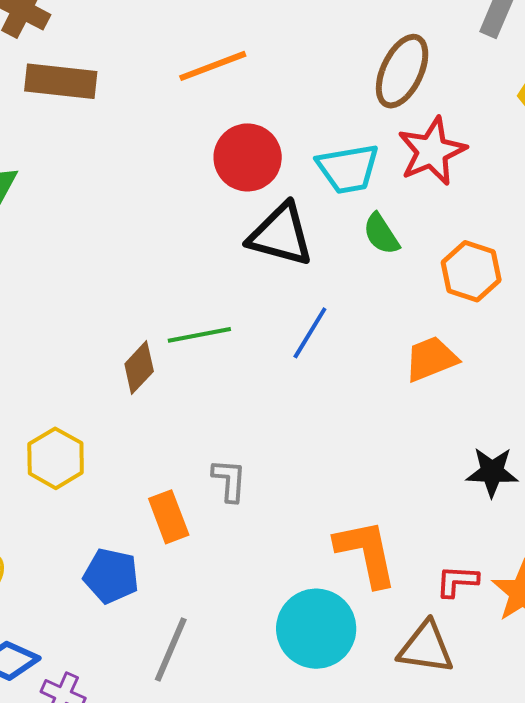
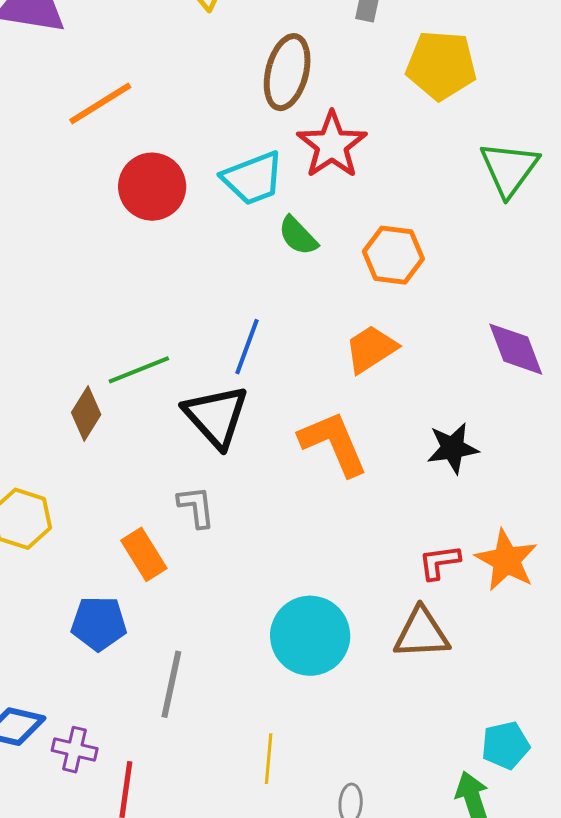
black triangle: (281, 235) -> (216, 416), moved, turned 44
orange L-shape: (366, 553) -> (333, 443), moved

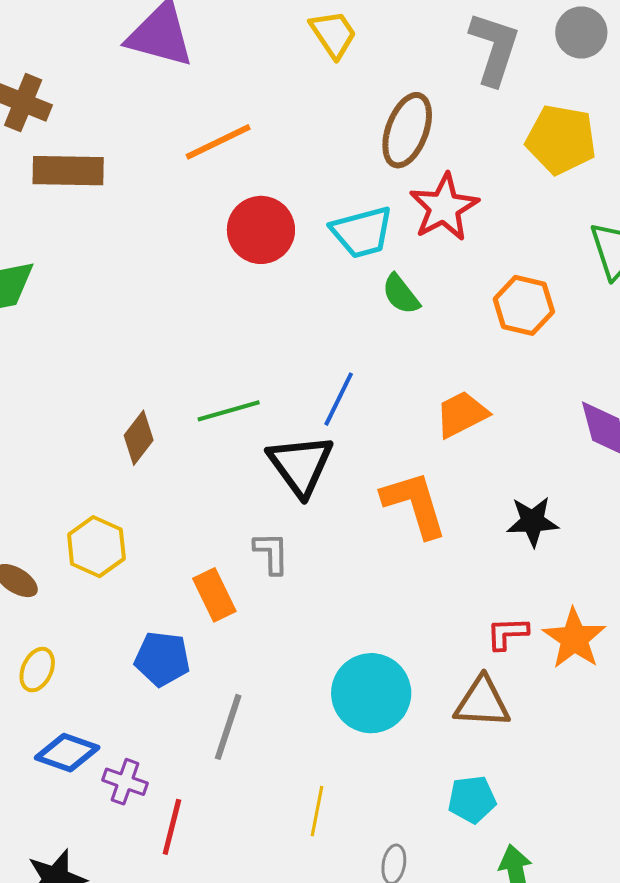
orange hexagon: (393, 255) -> (524, 305), moved
brown diamond: (86, 414) -> (139, 438), moved
cyan pentagon: (505, 745) -> (472, 799), moved

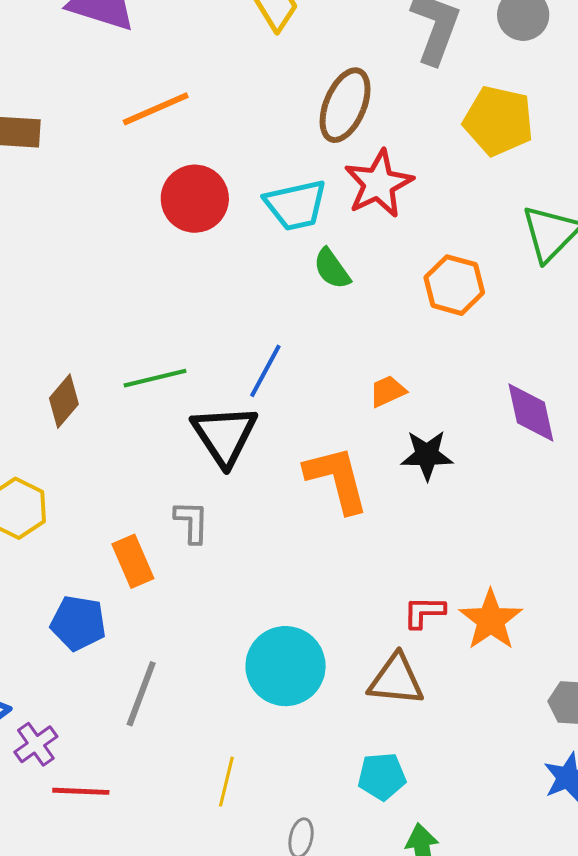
orange trapezoid: (462, 414) -> (388, 391), size x0.7
black star: (532, 521) -> (427, 455), moved
purple cross: (125, 782) -> (36, 744), turned 33
red line: (172, 827) -> (81, 791), turned 76

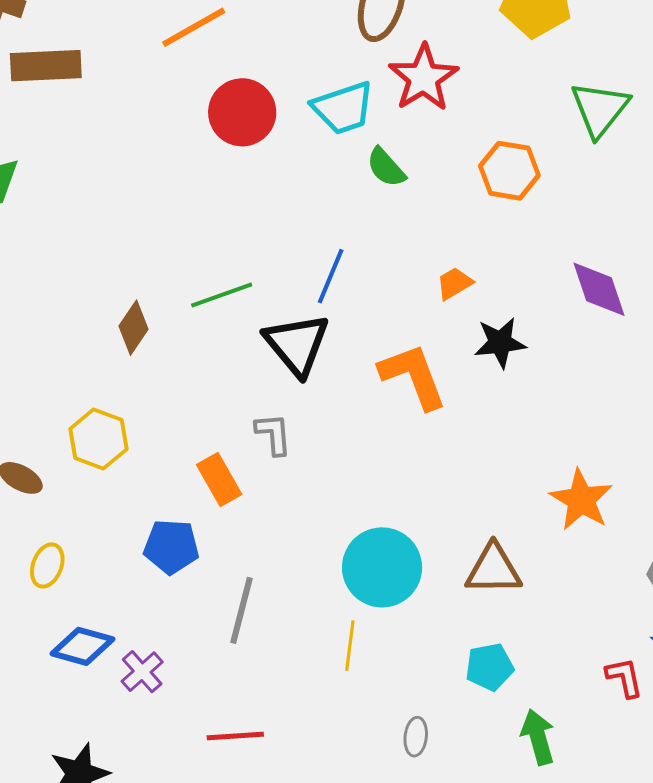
red L-shape: (424, 612) -> (624, 677), moved, turned 84
yellow line: (226, 782) -> (350, 646), moved
red line: (81, 791) -> (235, 736), moved

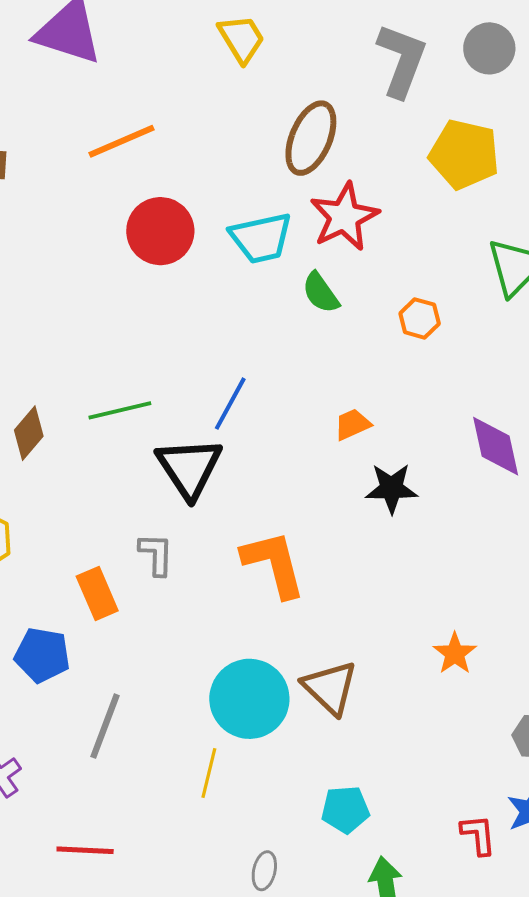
green semicircle: (386, 167) -> (321, 293), moved
orange hexagon: (509, 171) -> (420, 318), size x0.7
orange L-shape: (413, 376) -> (274, 564), moved
orange star: (581, 500) -> (455, 653), size x0.7
brown triangle: (493, 569) -> (330, 688), moved, turned 38

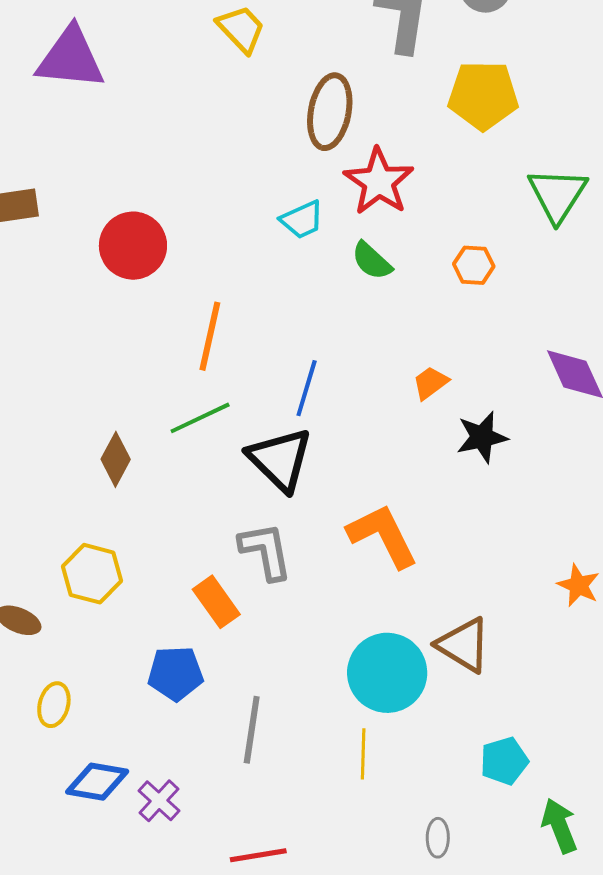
orange line: (122, 141) -> (210, 336), moved, turned -42
red circle: (160, 231) -> (133, 246), moved
cyan trapezoid: (261, 238) -> (302, 220), size x0.7
gray L-shape: (156, 554) -> (266, 551), size x1.4

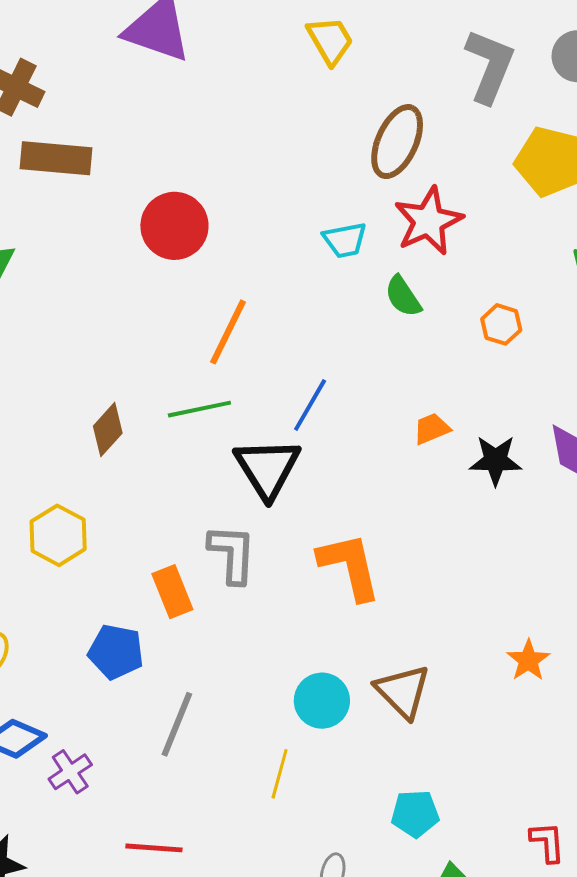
black star: (482, 437) -> (496, 460), moved
cyan circle: (387, 673) -> (322, 701), size x0.7

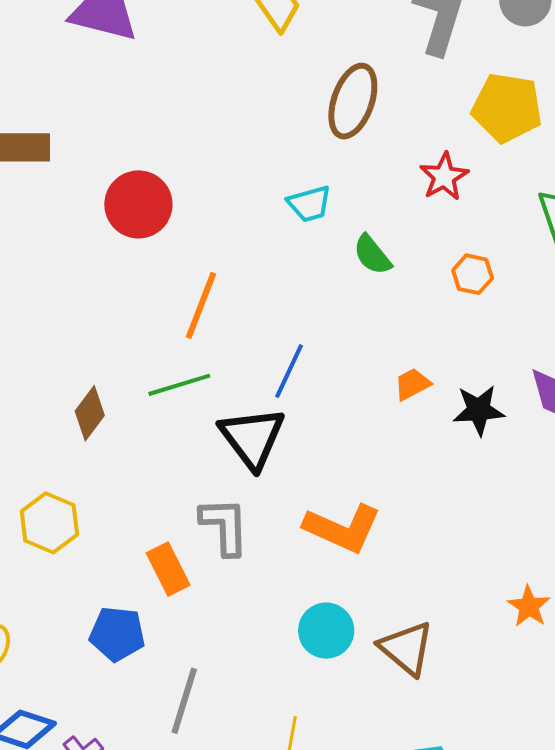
red star: (428, 221) -> (444, 177), moved, size x0.7
orange L-shape: (350, 566) -> (343, 528), turned 132
cyan circle: (322, 701) -> (326, 631), moved

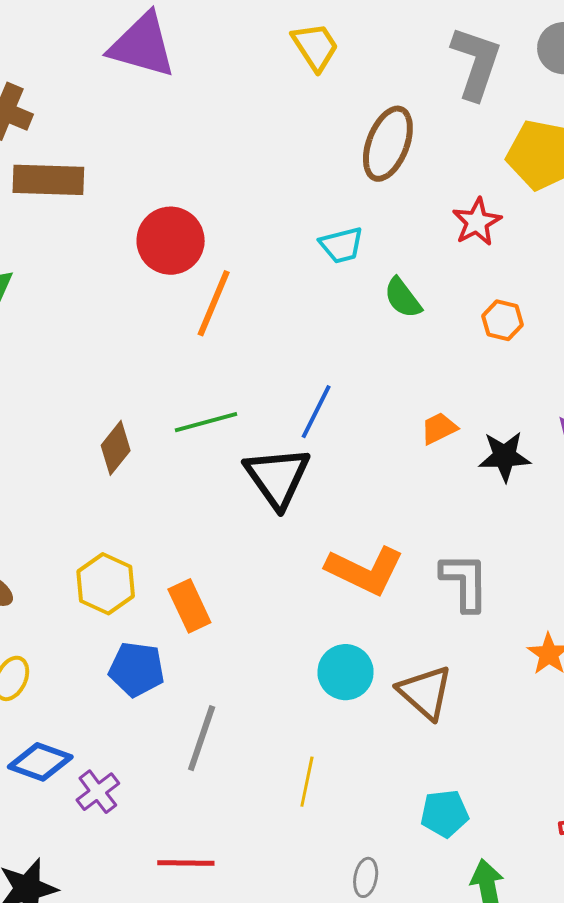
orange line: (201, 305) -> (214, 303), moved
yellow hexagon: (49, 523) -> (106, 584), moved
gray L-shape: (225, 526) -> (465, 582), moved

